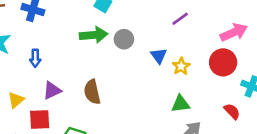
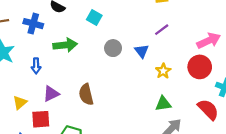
green arrow: (94, 35) -> (65, 45), moved
blue triangle: (159, 56) -> (142, 51), moved
red semicircle: (232, 111) -> (208, 109), size x1.5

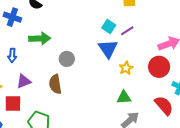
cyan square: (94, 18) -> (109, 27), moved
gray circle: (113, 48) -> (67, 59), moved
blue triangle: (142, 51) -> (108, 49), size x1.5

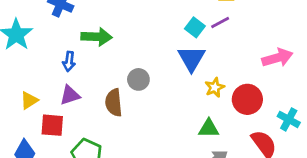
purple line: (127, 31) -> (220, 23), moved
blue arrow: (12, 55) -> (69, 61), moved
gray circle: (67, 59) -> (138, 79), moved
red circle: (159, 67) -> (247, 99), moved

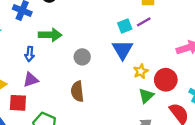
cyan square: (195, 27) -> (125, 26), turned 32
gray circle: (138, 79) -> (82, 57), moved
brown semicircle: (114, 103) -> (77, 91), moved
green triangle: (209, 128) -> (146, 96), moved, turned -42

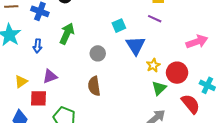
purple line: (144, 22) -> (155, 19), turned 56
cyan square: (125, 26) -> (119, 26), moved
green arrow: (50, 35) -> (67, 34), turned -65
blue arrow: (30, 54) -> (38, 46), moved

